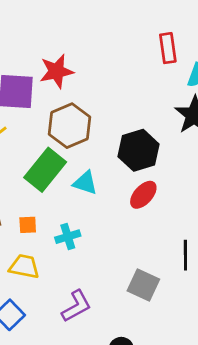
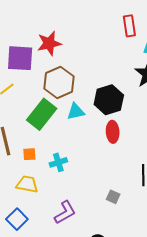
cyan triangle: (85, 183) -> (76, 112), moved, turned -30
red ellipse: (143, 195) -> (113, 132), turned -45
gray square: (143, 285) -> (113, 197), size x0.6

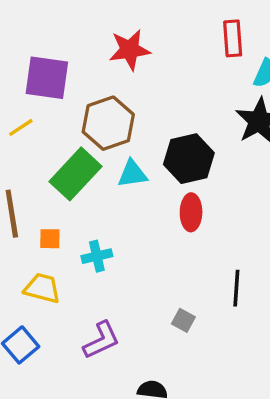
red star: (49, 43) -> (130, 50), moved

